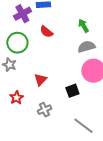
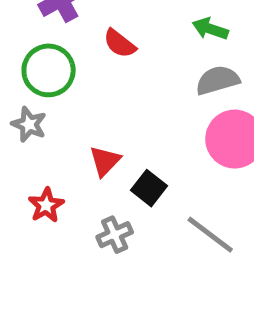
green arrow: (83, 26) -> (210, 29), turned -40
black square: (72, 91) -> (149, 188), moved, turned -32
gray line: (83, 126) -> (210, 235), moved

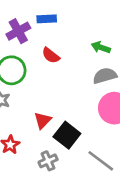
black square: (149, 188) -> (67, 135), size x1.4

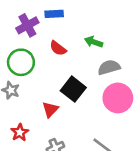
green arrow: (101, 47) -> (94, 42), moved
black square: (67, 135) -> (73, 89), moved

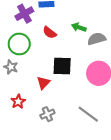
gray semicircle: (109, 67) -> (97, 39), moved
black square: (73, 89) -> (62, 66), turned -36

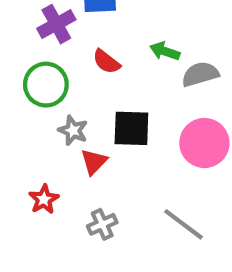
gray star: (11, 67) -> (73, 130), moved

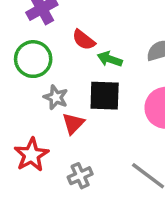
green arrow: (165, 51) -> (110, 59), moved
red star: (44, 199) -> (31, 155), size x1.4

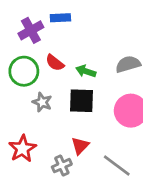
red semicircle: (84, 40) -> (55, 63), moved
red triangle: (73, 123) -> (80, 146), moved

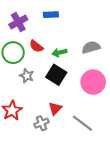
blue rectangle: (60, 18) -> (51, 15), moved
green arrow: (86, 71) -> (59, 53), turned -32
black square: (82, 101) -> (56, 75), turned 30

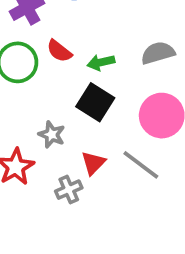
gray star: (27, 76) -> (52, 135), moved
gray line: (83, 123) -> (141, 165), moved

